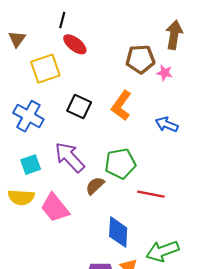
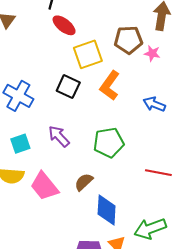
yellow square: (45, 69) -> (88, 54), moved
purple arrow: (70, 157) -> (59, 136), size x0.7
brown semicircle: (95, 186) -> (84, 182), moved
red line: (151, 194) -> (158, 173), moved

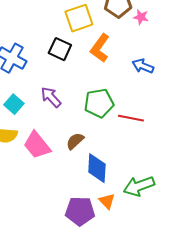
cyan square: (20, 144) -> (14, 104), turned -30
red line: (158, 173) -> (131, 118), moved

